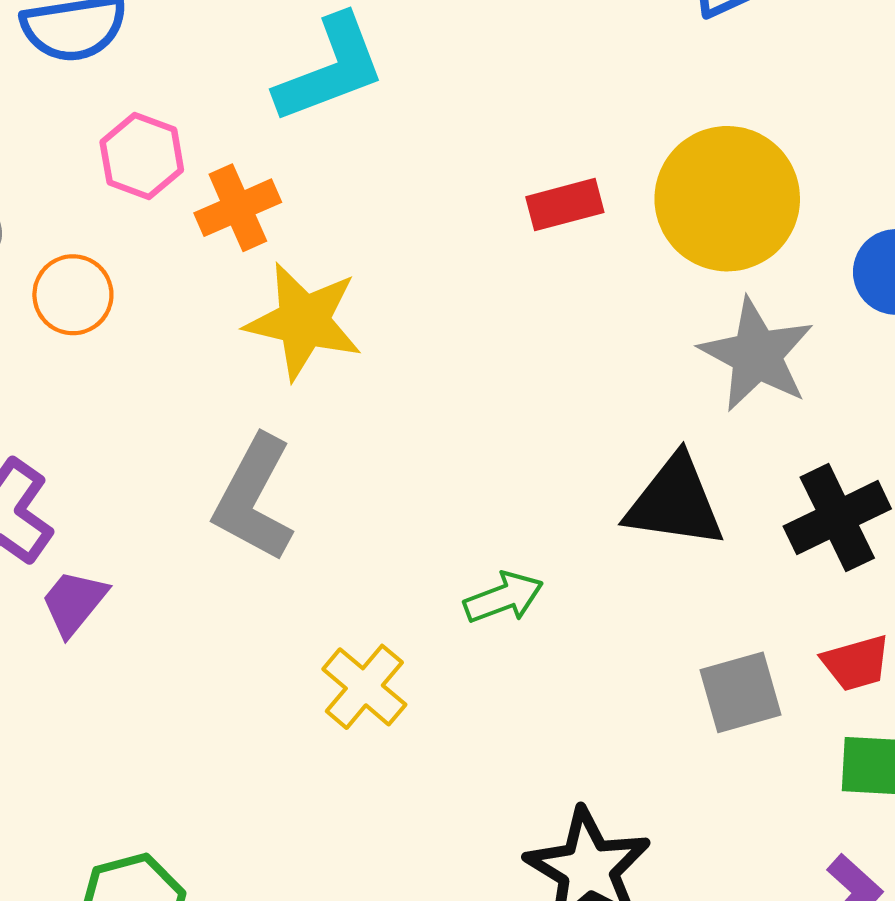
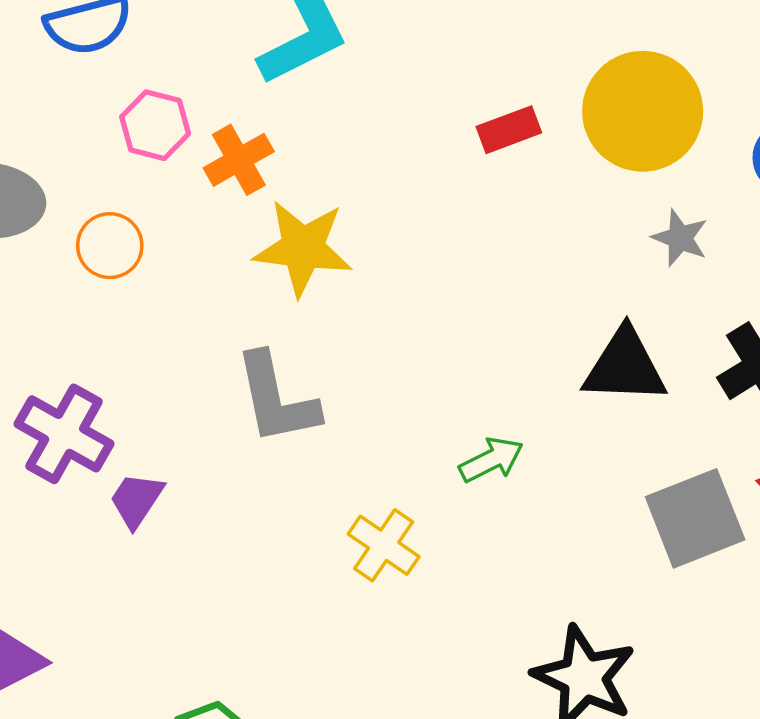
gray star: (757, 355) -> (680, 238), size x0.6
gray L-shape: (254, 498) -> (276, 399), turned -34
gray square: (740, 692) -> (695, 518), size x1.4

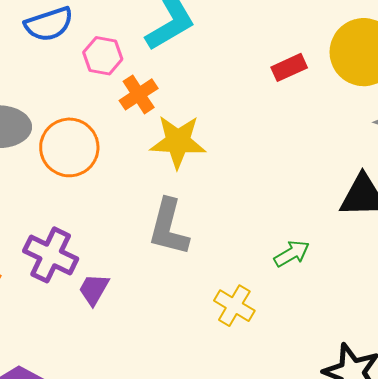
pink hexagon: (155, 125) -> (103, 56), moved
orange circle: (110, 246) -> (69, 147), size x1.6
gray L-shape: (276, 399) -> (169, 227), turned 30

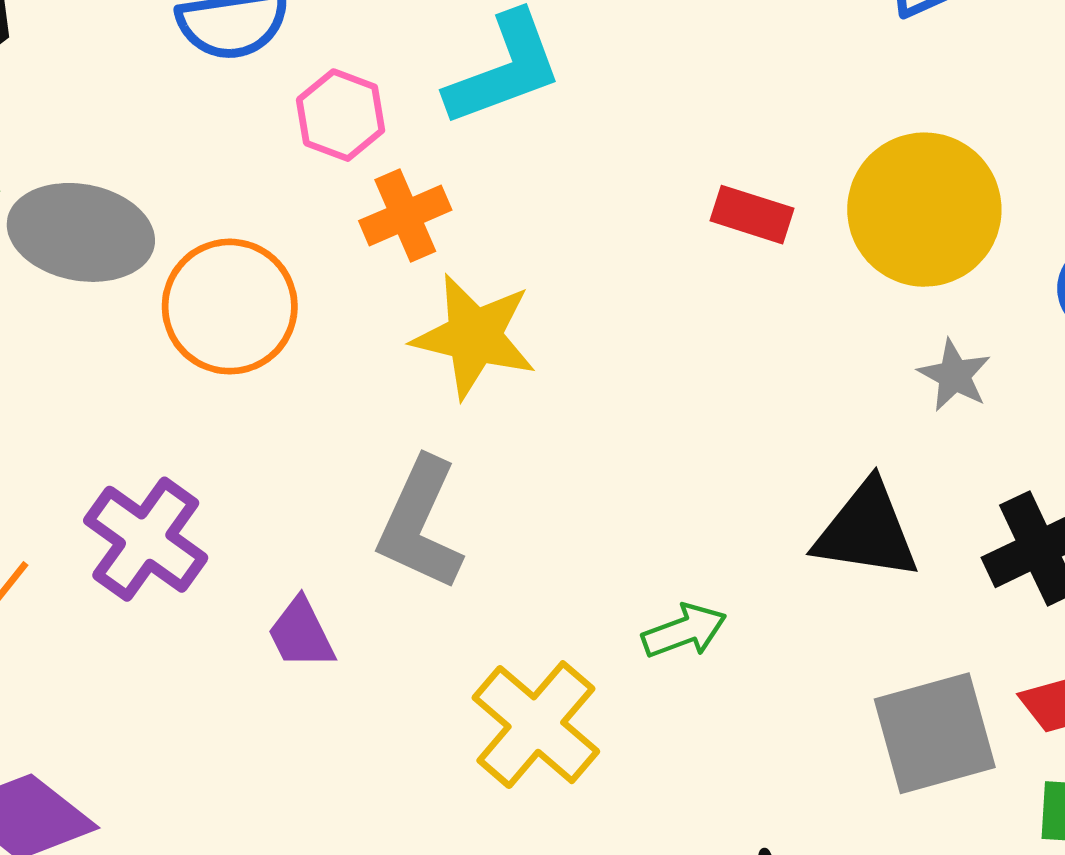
red rectangle: (289, 67) -> (752, 215), turned 32
purple trapezoid: (94, 289) -> (301, 634), moved, turned -66
yellow cross: (234, 306) -> (536, 725), size x1.4

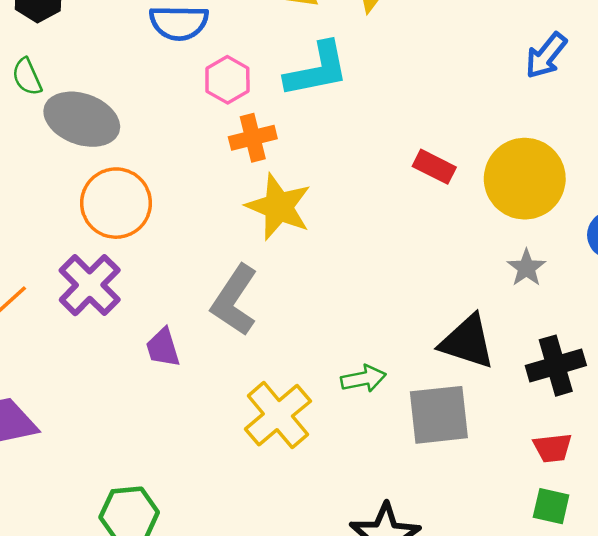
orange circle: (230, 307) -> (116, 203), moved
gray square: (935, 733) -> (439, 415), moved

